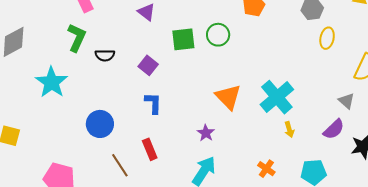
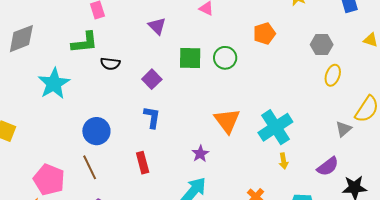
green L-shape: (77, 38) -> (85, 42), turned 52
gray triangle: (346, 101) -> (344, 129), moved, turned 30
brown line: (120, 165) -> (90, 167), moved

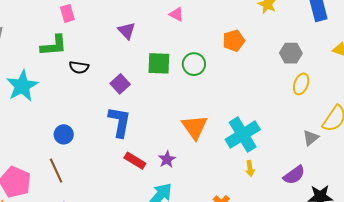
blue L-shape: (152, 117) -> (120, 122), size x1.4
blue circle: (96, 131) -> (64, 134), size x0.7
red rectangle: (143, 163) -> (135, 161), moved, turned -45

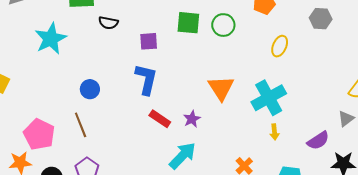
purple square: (120, 84) -> (149, 41), turned 36
yellow ellipse: (301, 84) -> (280, 46), moved
gray triangle: (311, 138) -> (346, 119), moved

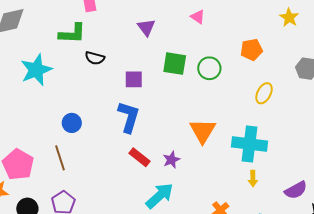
cyan cross: (269, 98) -> (250, 144), turned 32

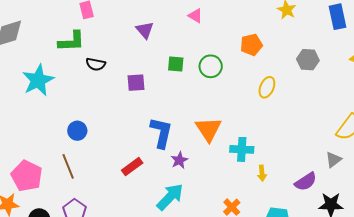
green square: (175, 64) -> (176, 64), size x0.7
blue L-shape: (129, 117) -> (161, 133), moved
cyan cross: (250, 144) -> (242, 149), moved, size x0.7
red rectangle: (140, 157) -> (132, 167), moved, turned -70

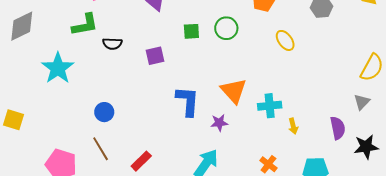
yellow ellipse: (267, 87) -> (285, 40), turned -50
purple star: (179, 160) -> (219, 123), moved, turned 30
red rectangle: (132, 167) -> (141, 161), moved
purple semicircle: (306, 182) -> (338, 128), turned -60

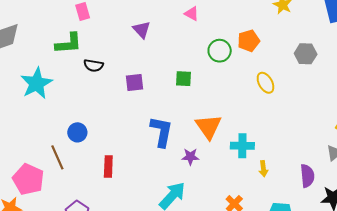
green circle: (226, 28) -> (220, 51), moved
green square: (191, 31) -> (183, 79), moved
brown line: (101, 149) -> (57, 157), moved
red rectangle: (141, 161) -> (108, 166), moved, turned -50

